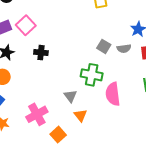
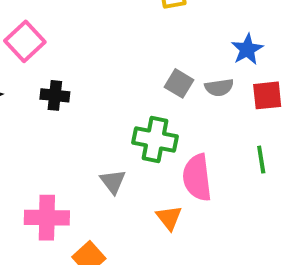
pink cross: (37, 114) -> (47, 218), turned 30
orange triangle: (80, 115) -> (169, 218), moved

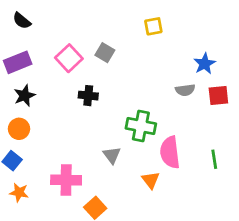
pink square: (25, 41) -> (69, 58), moved
gray square: (179, 83) -> (105, 53), moved
black cross: (55, 95) -> (88, 96), moved
green line: (261, 160) -> (214, 159), moved

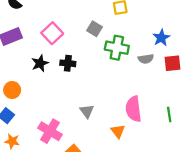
gray square: (105, 53) -> (95, 29), moved
black star: (25, 96) -> (40, 63), moved
green cross: (141, 126) -> (117, 48), moved
pink cross: (66, 180) -> (50, 131), turned 30

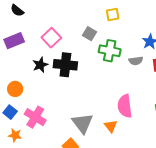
black cross: (68, 63) -> (65, 65), size x1.6
gray triangle: (87, 111) -> (82, 123), moved, size x1.6
pink cross: (50, 131) -> (35, 117), moved

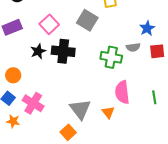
gray square: (90, 34) -> (87, 20), size x1.5
green cross: (110, 51) -> (111, 57), moved

